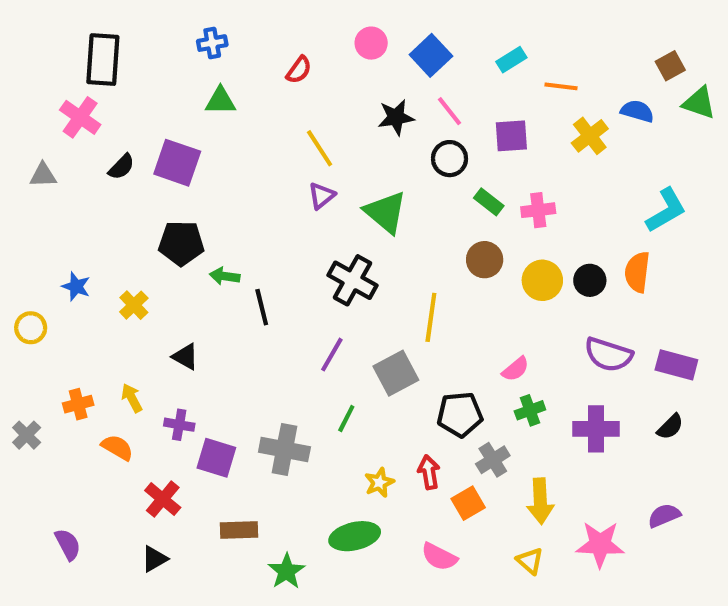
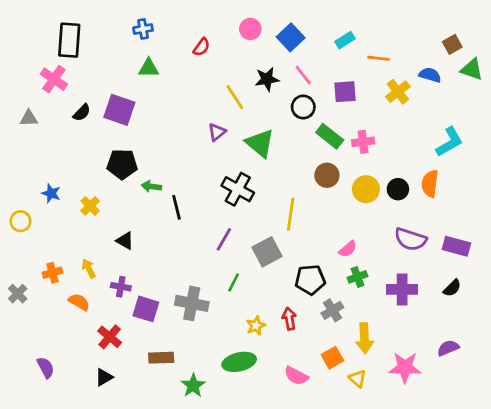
yellow line: (320, 148) -> (235, 97), moved
green rectangle: (489, 202) -> (330, 136), size x1.4
orange square: (468, 503) -> (332, 358), moved

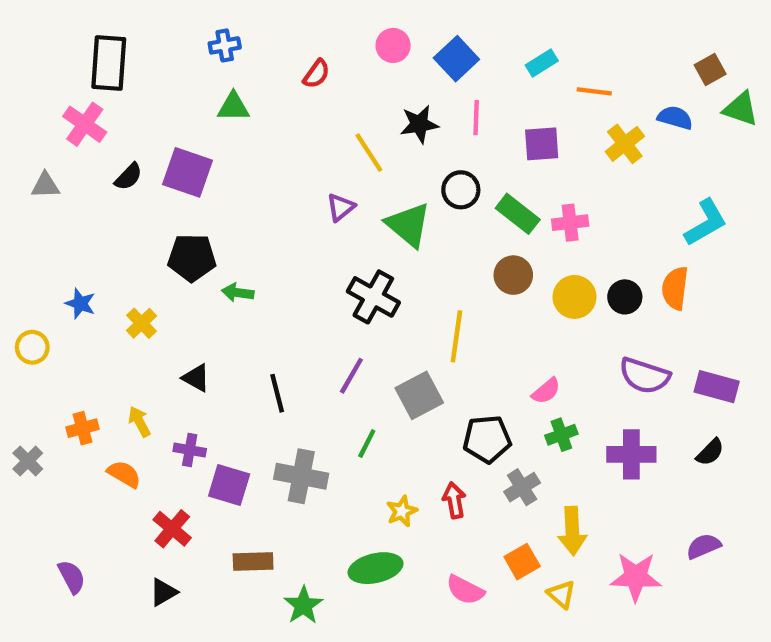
pink line: (303, 75) -> (476, 118), turned 40
black circle: (303, 107) -> (461, 190), moved
black line: (176, 207) -> (277, 393), moved

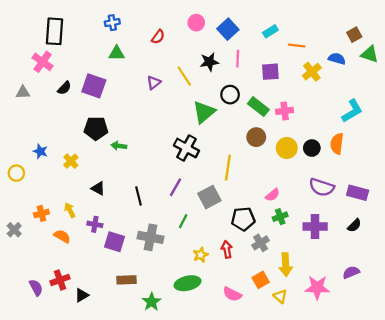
purple triangle: (341, 207) -> (154, 83), moved
green triangle: (408, 225) -> (204, 112), turned 40
red cross: (172, 529) -> (60, 280), moved, turned 30

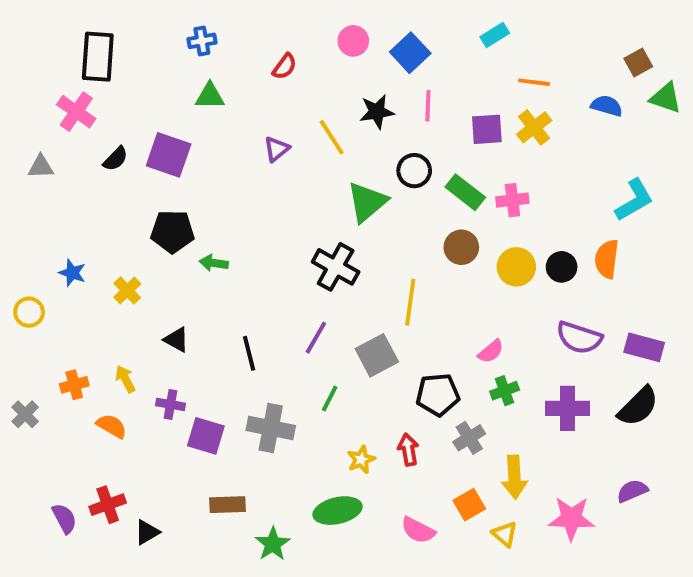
cyan rectangle: (270, 31) -> (495, 35), moved
yellow cross: (312, 72) -> (534, 127), moved
black semicircle: (354, 225) -> (638, 406), size x1.6

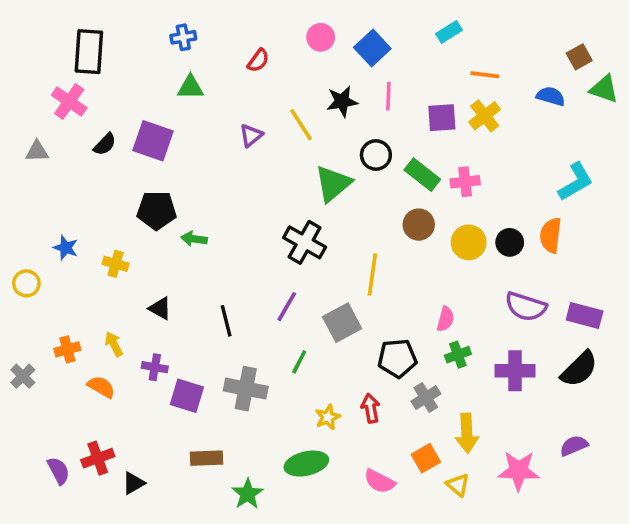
yellow cross: (127, 290) -> (116, 264), turned -30
pink semicircle: (491, 351) -> (445, 319), turned -35

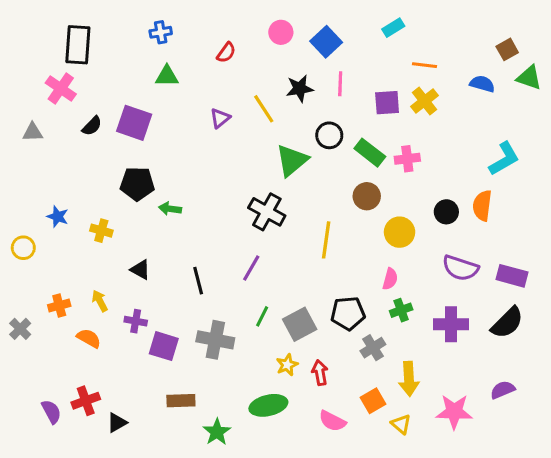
yellow circle: (469, 242) -> (400, 232), moved
gray square: (342, 323) -> (300, 324), moved
red arrow: (371, 408) -> (320, 373), moved

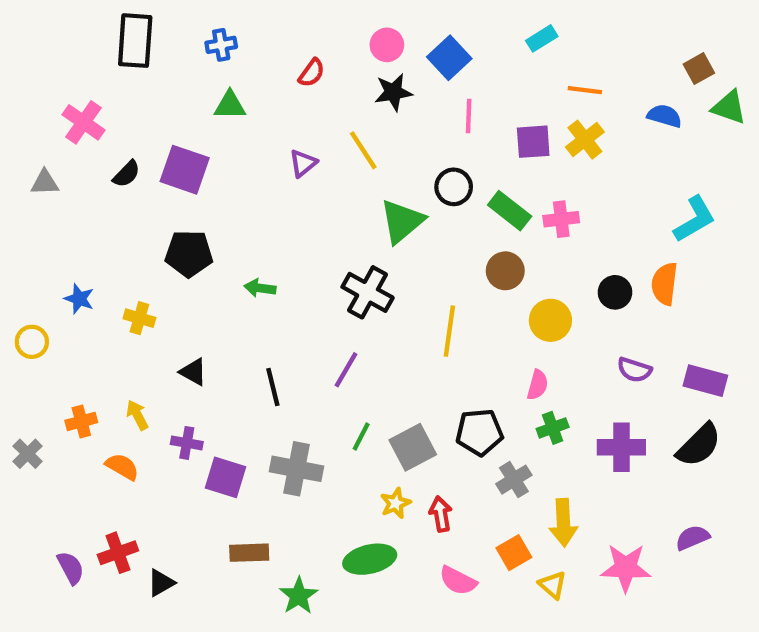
black rectangle: (78, 45) -> (135, 41), moved
black star: (300, 89) -> (393, 92), moved
green arrow: (170, 209) -> (260, 288), moved
purple semicircle: (460, 268) -> (634, 370), size x0.7

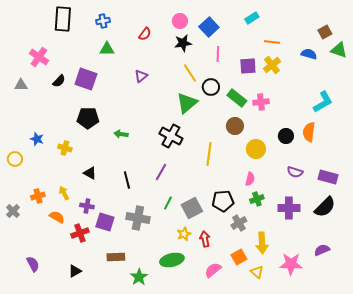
yellow line: (363, 150) -> (190, 73), moved
red cross: (118, 553) -> (80, 233), moved
pink semicircle: (458, 581) -> (213, 270), turned 114

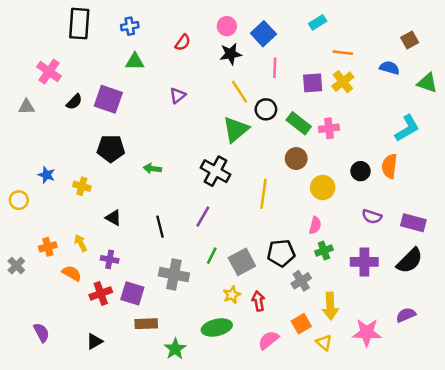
green triangle: (339, 50) -> (427, 83), moved
purple square: (105, 222) -> (132, 293), moved

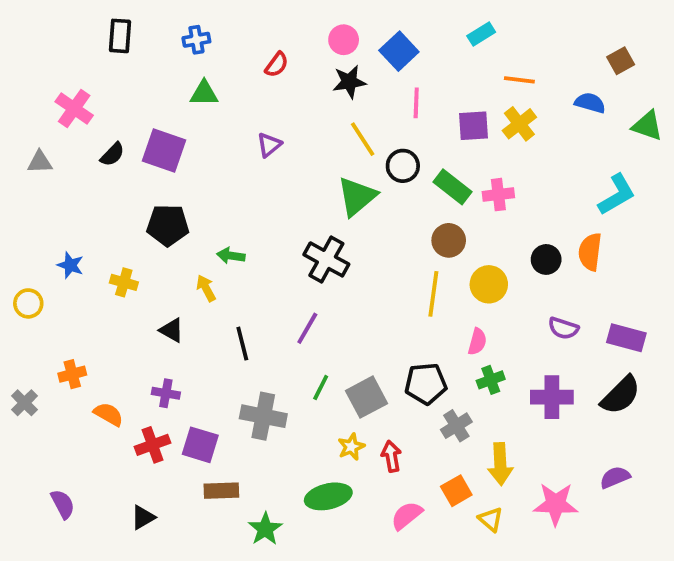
black rectangle: (79, 24) -> (120, 36), size x0.7
yellow line: (263, 194) -> (433, 294), moved
yellow arrow: (81, 243) -> (206, 288), moved

